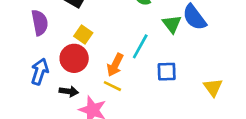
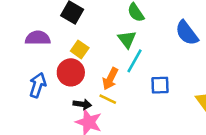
purple semicircle: (40, 23) -> (38, 38), turned -80
green triangle: (172, 24) -> (127, 39), moved
black arrow: (69, 91) -> (82, 104), moved

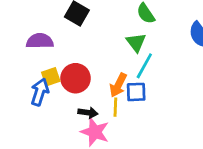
yellow square: (80, 49) -> (51, 77), moved, turned 36
blue square: (160, 85) -> (136, 92), moved
yellow line: (108, 99) -> (115, 107), turned 66

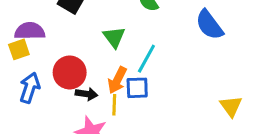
green triangle: (136, 42) -> (114, 37), moved
yellow square: (51, 77) -> (19, 49), moved
black arrow: (88, 113) -> (87, 94), moved

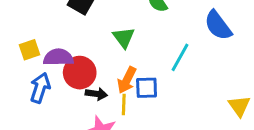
purple semicircle: (30, 31) -> (58, 57), moved
cyan line: (146, 59) -> (180, 57), moved

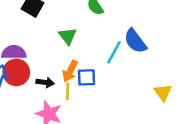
blue semicircle: (218, 25) -> (135, 41), moved
red circle: (80, 73) -> (16, 72), moved

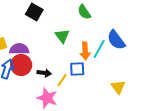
orange arrow: (70, 71) -> (85, 51), moved, turned -30
yellow line: (68, 91) -> (62, 80), turned 32
yellow triangle: (163, 92) -> (118, 87), moved

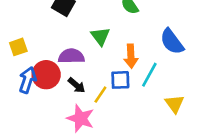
purple semicircle: (19, 49) -> (71, 56), moved
cyan line: (99, 49) -> (149, 75), moved
black arrow: (44, 73) -> (77, 85), turned 32

